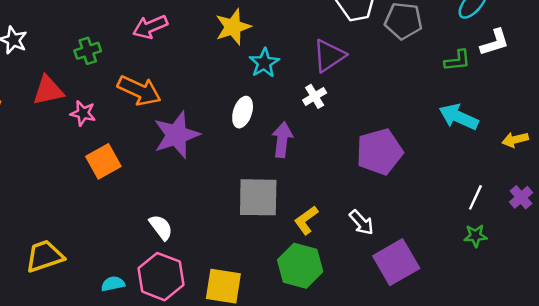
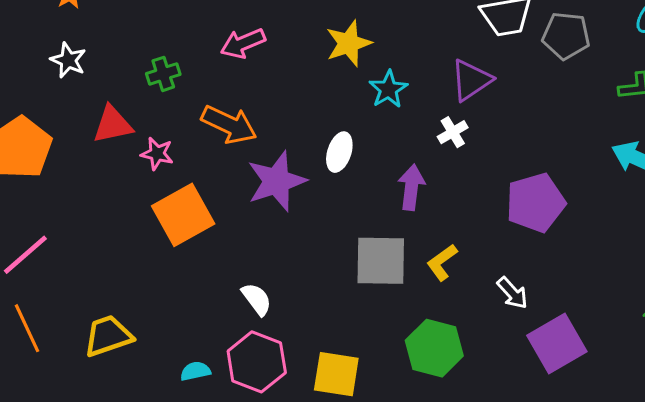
white ellipse: (243, 112) -> (339, 152), moved
orange square: (103, 161) -> (183, 215), size x1.4
yellow L-shape: (306, 220) -> (442, 262), moved

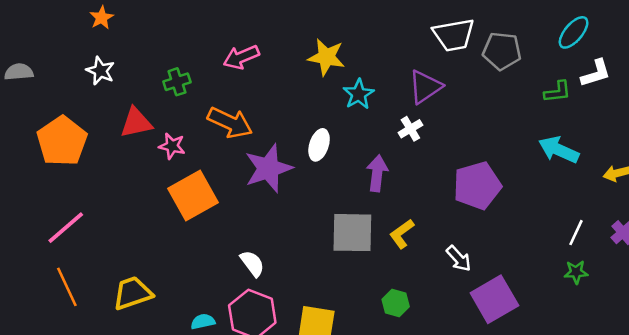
yellow star: (349, 43) -> (326, 57), turned 30
green hexagon: (434, 348) -> (396, 303), size x0.6

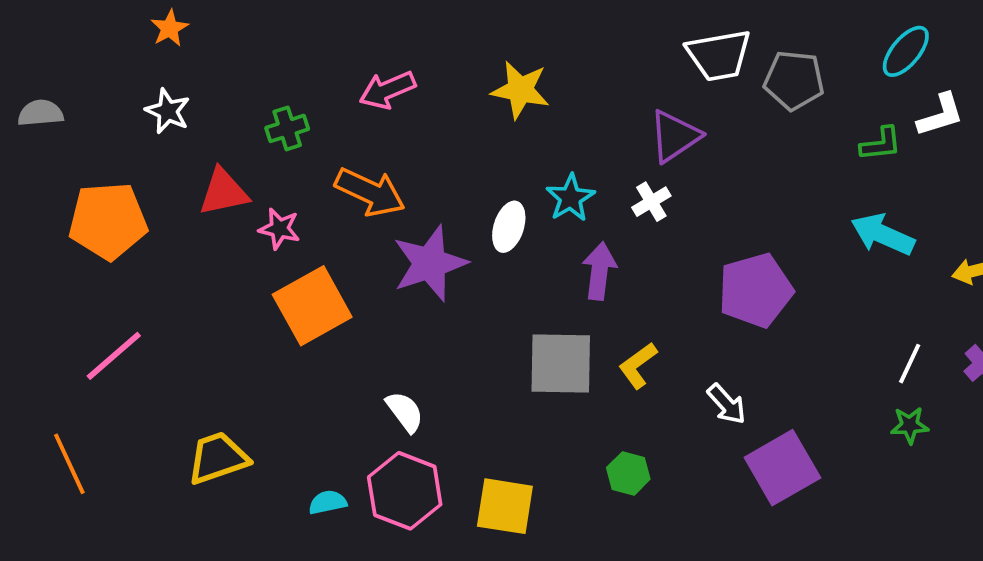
cyan star: (359, 94) -> (570, 198), moved
orange pentagon: (62, 141) -> (108, 221), turned 30
orange line: (67, 287) -> (69, 464), moved

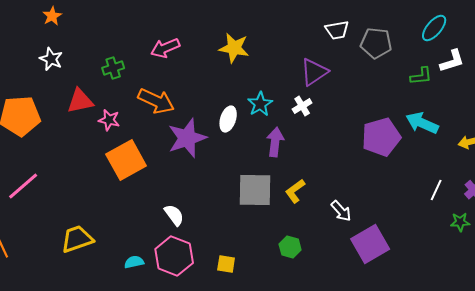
white trapezoid: (719, 55) -> (337, 30), size x0.7
purple pentagon: (755, 290) -> (381, 137), moved
green star: (910, 425) -> (460, 222), moved
yellow square: (505, 506) -> (226, 264), size x0.6

